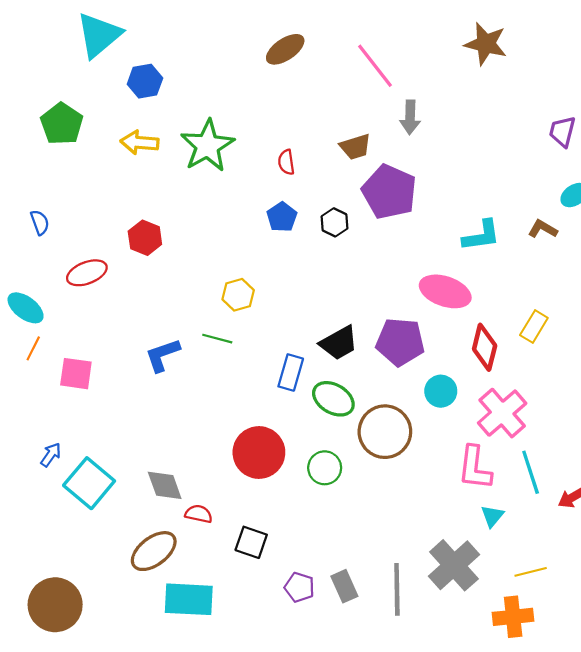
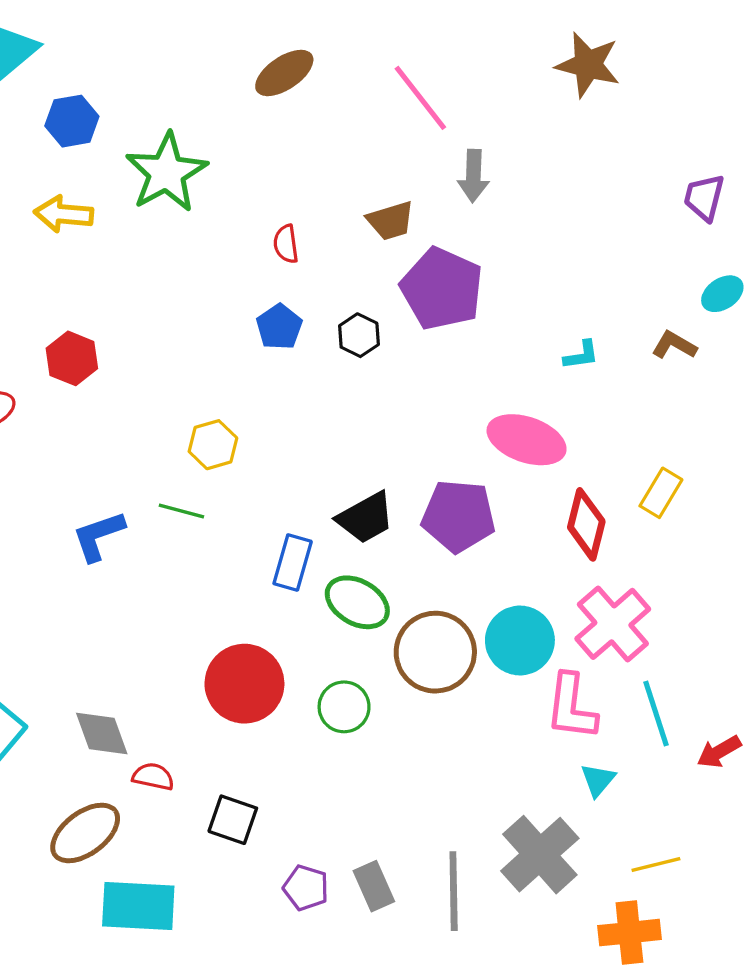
green star: (207, 146) -> (166, 173), moved
cyan L-shape: (481, 236) -> (581, 355), size x0.6
cyan circle: (441, 391) -> (520, 640), moved, size x1.4

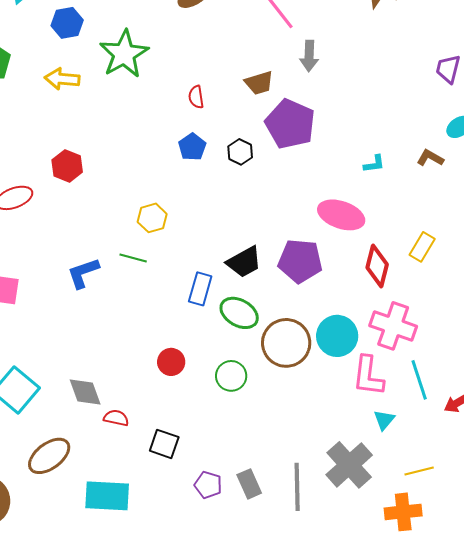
pink cross: (613, 624) -> (393, 326), turned -30
red circle: (244, 684) -> (171, 362), size x0.6
brown ellipse: (85, 833) -> (49, 456), moved

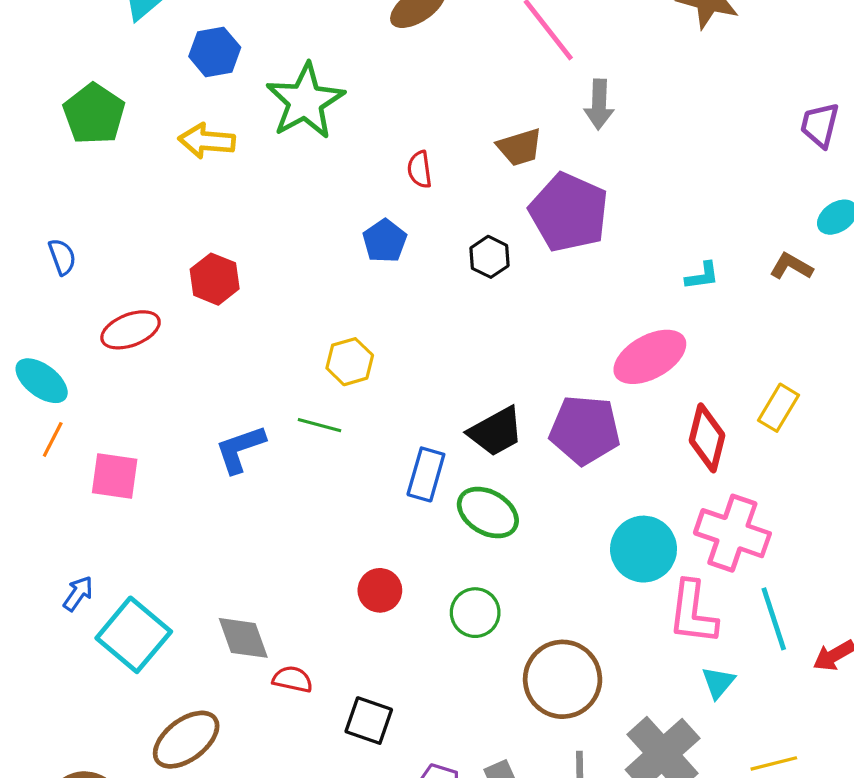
blue pentagon: (192, 147) -> (385, 241), moved
pink ellipse: (341, 215) -> (650, 357), turned -48
brown circle: (286, 343) -> (563, 679), moved

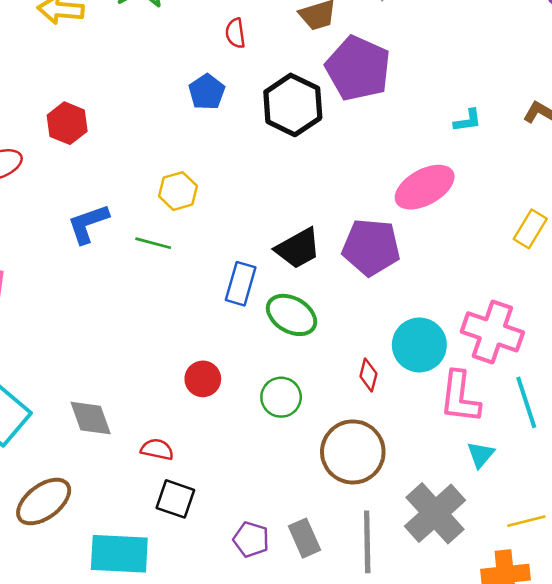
black hexagon: (489, 257) -> (293, 105), size x1.8
red diamond: (707, 438) -> (368, 375), moved, size x0.6
blue L-shape: (240, 449) -> (88, 224), moved
red semicircle: (293, 679) -> (157, 449), moved
black square: (369, 721) -> (175, 499), moved

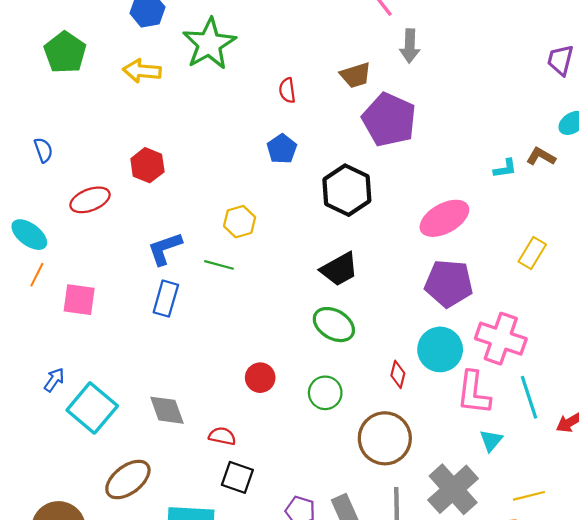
blue pentagon: (207, 92) -> (282, 149), moved
black hexagon: (293, 105) -> (347, 190), moved
cyan L-shape: (468, 121) -> (505, 168), moved
purple pentagon: (371, 247) -> (449, 283), moved
blue rectangle: (241, 284) -> (166, 299), moved

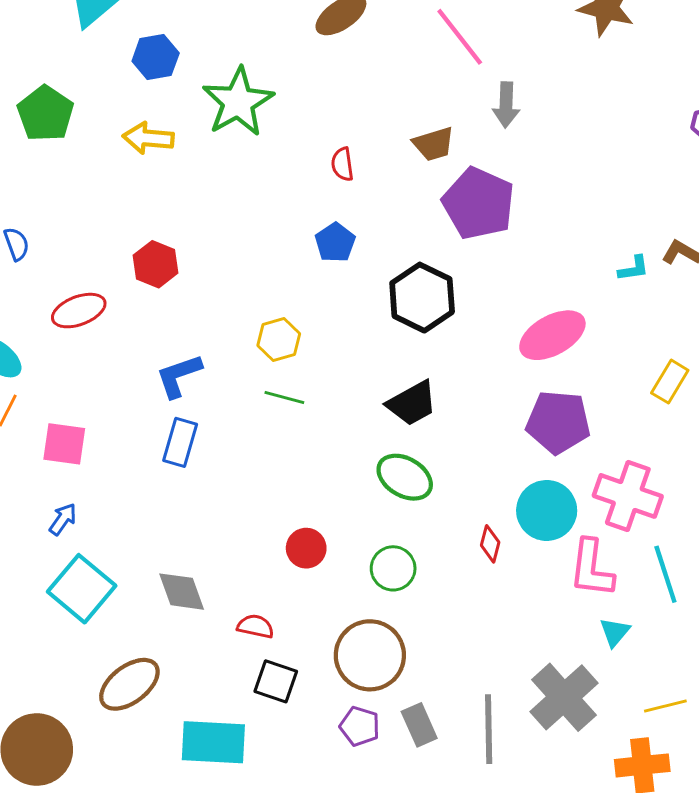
green line: (219, 265) -> (284, 397), moved
blue arrow: (54, 380) -> (63, 519), moved
brown circle: (385, 438) -> (370, 655), moved

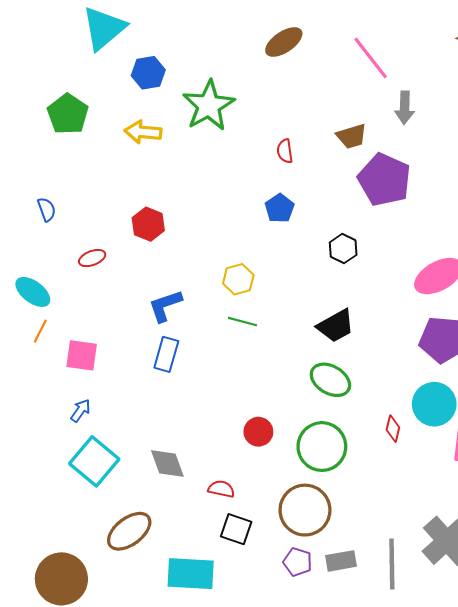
black hexagon: (422, 298) -> (343, 249), size x0.6
red ellipse: (79, 311) -> (92, 258), size x0.7
green circle: (393, 568) -> (322, 447), size x1.5
gray rectangle: (419, 725) -> (341, 561), turned -76

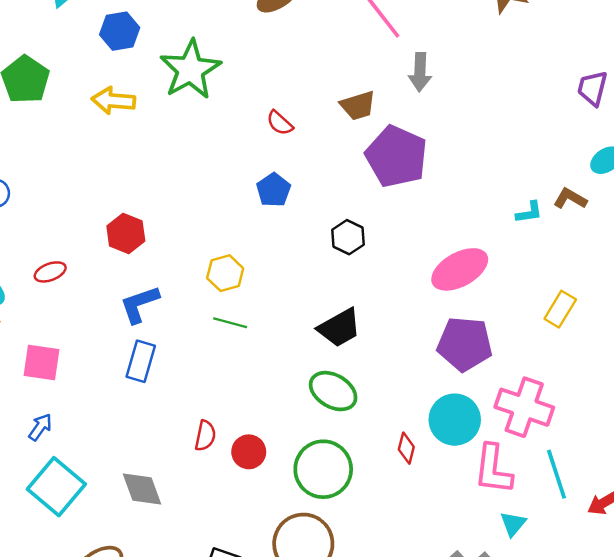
red semicircle: (285, 151) -> (280, 123), turned -40
red hexagon: (148, 224) -> (126, 233), moved
red ellipse: (92, 258) -> (50, 272), moved
red semicircle: (221, 489) -> (205, 436), moved, turned 90

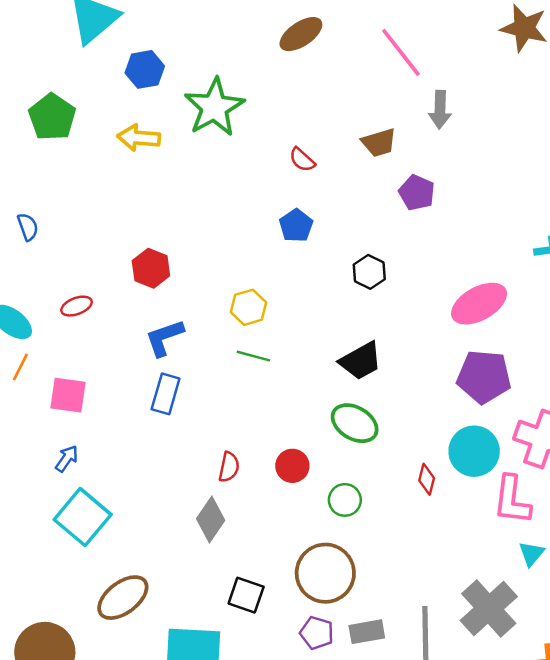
purple pentagon: (396, 156) -> (417, 193), size x0.6
red circle: (249, 452) -> (292, 466), moved
green circle: (323, 469) -> (345, 500), size x0.6
gray diamond: (142, 489) -> (211, 519), moved, turned 54

